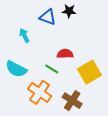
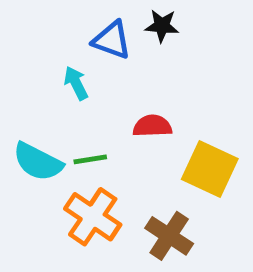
cyan arrow: (24, 35) -> (76, 83), moved
green line: (52, 69) -> (90, 159), moved, turned -40
yellow square: (89, 72) -> (210, 169), turned -35

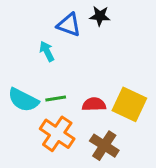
red semicircle: (152, 126) -> (94, 104), moved

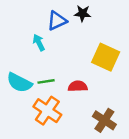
blue triangle: (69, 25) -> (57, 21), turned -45
yellow square: (129, 104) -> (106, 57), moved
brown cross: (104, 146) -> (104, 120), moved

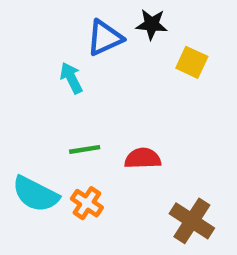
yellow square: (106, 57) -> (192, 62), moved, size x0.6
cyan semicircle: (19, 83) -> (35, 194), moved
orange cross: (47, 111) -> (87, 203), size x0.6

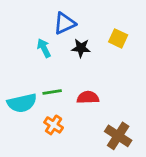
black star: (152, 24) -> (81, 48), moved
cyan semicircle: (35, 194) -> (22, 103), moved, turned -40

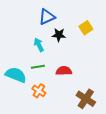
yellow square: (118, 38) -> (86, 28), turned 32
cyan arrow: (44, 48) -> (39, 45), moved
cyan semicircle: (22, 103) -> (16, 75), turned -145

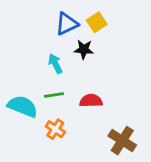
yellow square: (86, 28) -> (97, 22), moved

